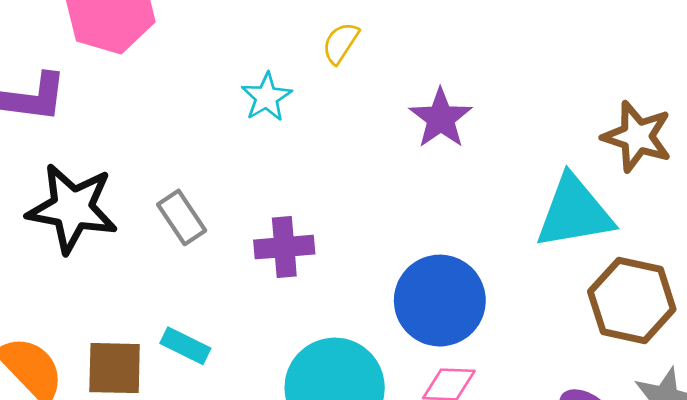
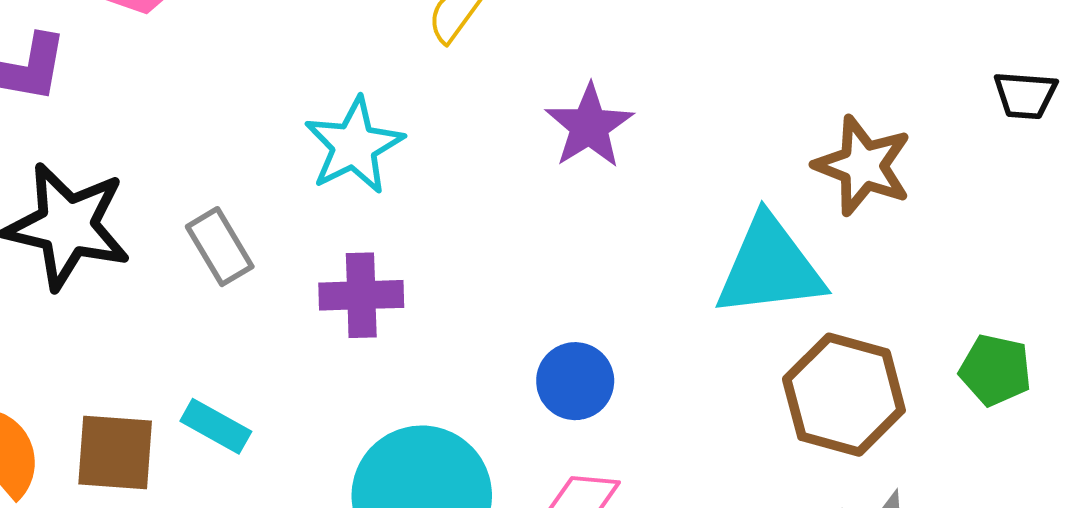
cyan star: (266, 97) -> (354, 146), moved, size x1.4
blue circle: (440, 301) -> (575, 381), size x0.6

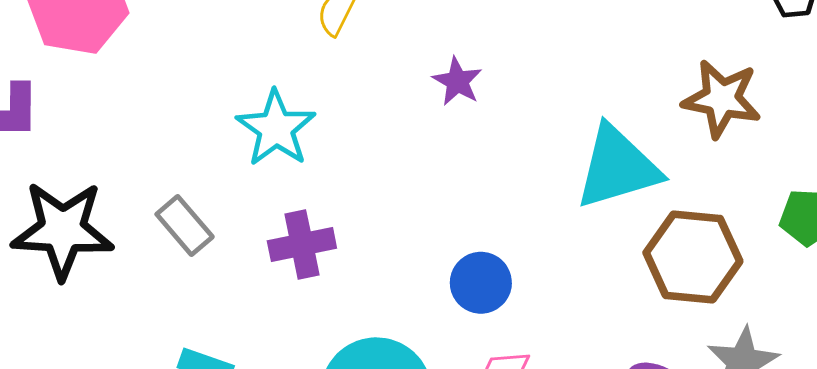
purple star: (589, 126) -> (457, 81), size x0.7
brown star: (863, 166) -> (722, 99), moved

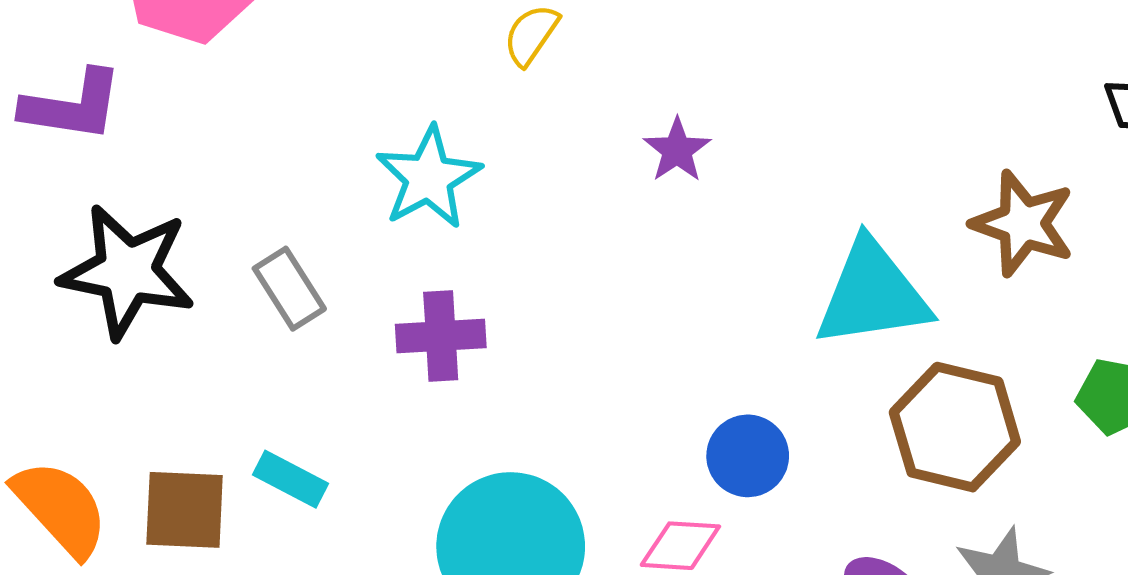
blue circle: (481, 283) -> (748, 456), moved

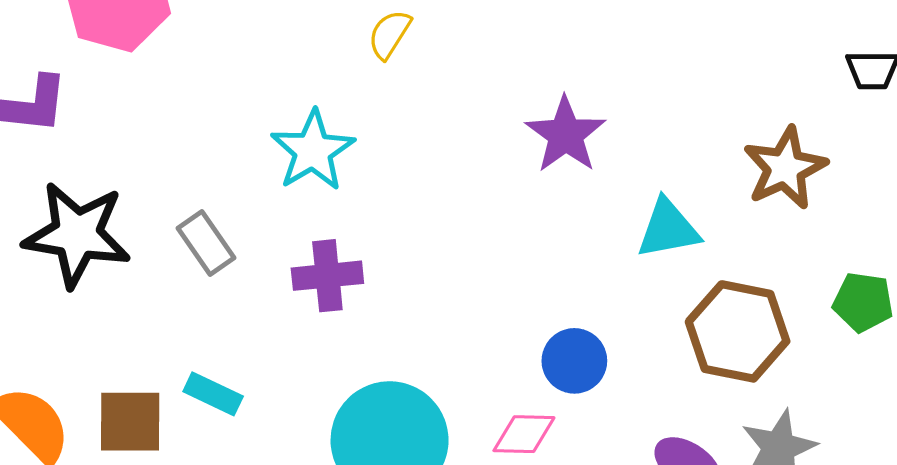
purple star: (677, 150) -> (565, 135), moved, size x1.5
brown star: (1023, 223) -> (785, 168), turned 30
cyan triangle: (872, 294) -> (668, 229), size x0.7

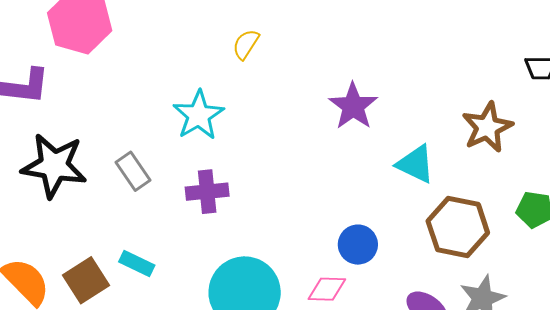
cyan triangle: (668, 229) -> (416, 164), turned 36
brown square: (130, 422) -> (86, 280), turned -33

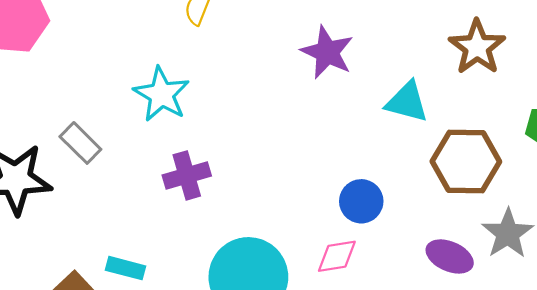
gray rectangle: (133, 171) -> (80, 143), moved

